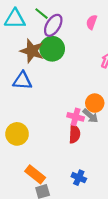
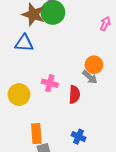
pink cross: (76, 117) -> (50, 83), moved
orange rectangle: (35, 174) -> (36, 134), turned 48

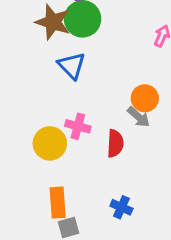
blue triangle: (24, 43) -> (72, 66), moved, turned 42
yellow circle: (19, 95) -> (50, 143), moved

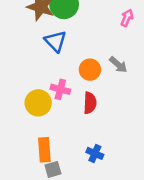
orange circle: (145, 98) -> (90, 70), moved
gray arrow: (139, 117) -> (118, 65), moved

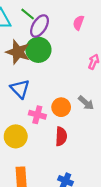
blue triangle: (55, 41) -> (20, 89), moved
pink cross: (60, 89) -> (37, 115), moved

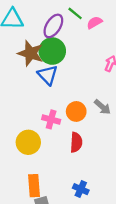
green line: (28, 14) -> (75, 13), moved
pink semicircle: (78, 23) -> (94, 23), turned 40
blue triangle: (20, 89) -> (48, 75), moved

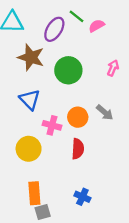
green circle: (52, 51) -> (68, 70), moved
blue triangle: (48, 75) -> (30, 100), moved

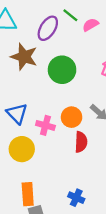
blue triangle: (30, 100) -> (17, 114), moved
red semicircle: (78, 149) -> (81, 142), moved

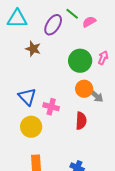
brown star: (24, 57) -> (33, 49), size x0.7
green circle: (62, 70) -> (80, 61), moved
orange circle: (72, 117) -> (84, 89), moved

